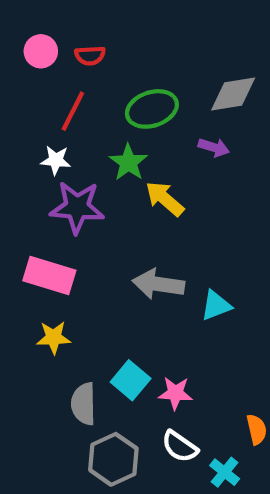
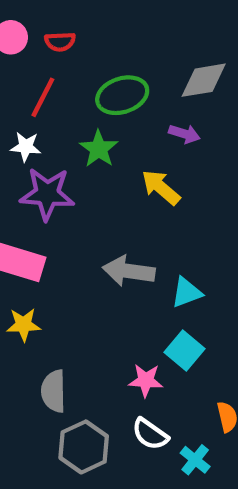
yellow arrow: (165, 199) -> (161, 187), moved
cyan square: (131, 380) -> (184, 350), moved

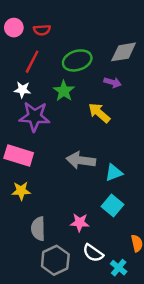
pink star: (146, 380) -> (80, 223), moved

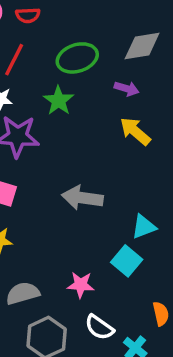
yellow arrow: (99, 113) -> (135, 131), moved
cyan triangle: (114, 173) -> (144, 227), moved
gray semicircle: (38, 229) -> (23, 293), turned 75

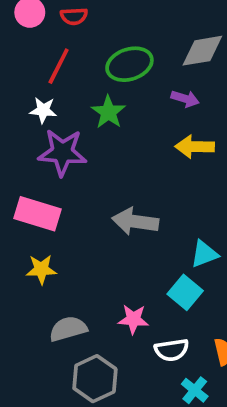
yellow arrow: (135, 131) -> (195, 147), turned -40
white semicircle: (99, 327) -> (172, 350), moved, turned -44

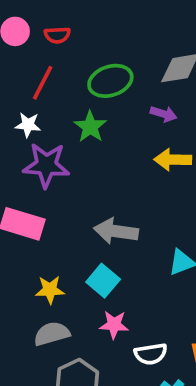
yellow star: (41, 269) -> (50, 290), moved
cyan square: (185, 292) -> (103, 281), moved

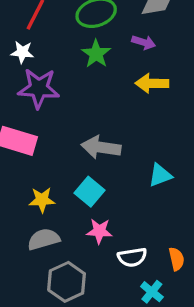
green star: (90, 127) -> (96, 54), moved

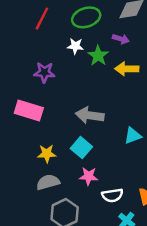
white star: (22, 52) -> (75, 46), moved
green star: (96, 54) -> (98, 56), moved
purple star: (39, 88) -> (44, 72), size x0.7

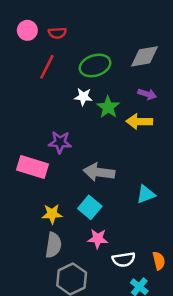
purple arrow: (121, 39) -> (147, 94), moved
purple star: (44, 72) -> (60, 142), moved
gray semicircle: (48, 182) -> (53, 245), turned 115

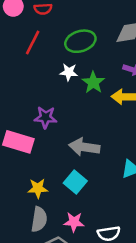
pink star: (98, 239) -> (74, 222), moved

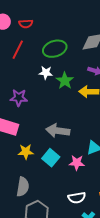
purple star: (46, 117) -> (19, 98), moved
yellow star: (38, 188) -> (26, 152), moved
pink star: (74, 222) -> (77, 163), moved

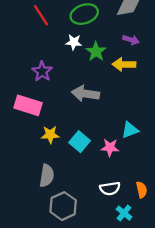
red line: (18, 50) -> (41, 15), turned -60
purple star: (19, 98) -> (42, 71), turned 30
gray arrow: (58, 131) -> (85, 94), moved

